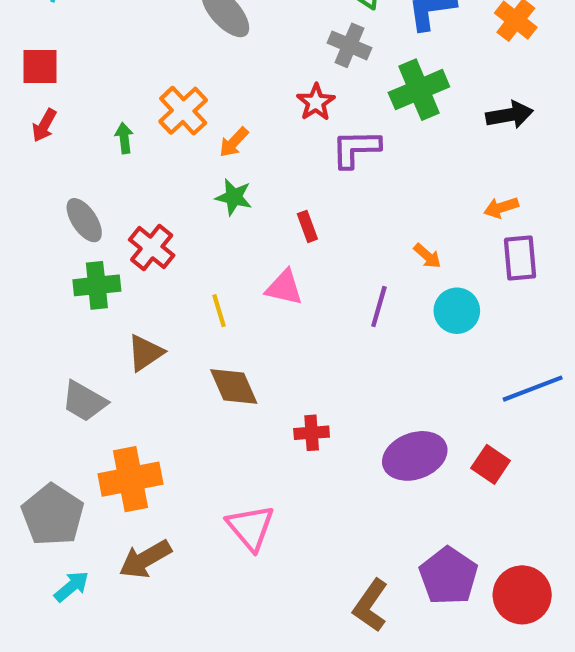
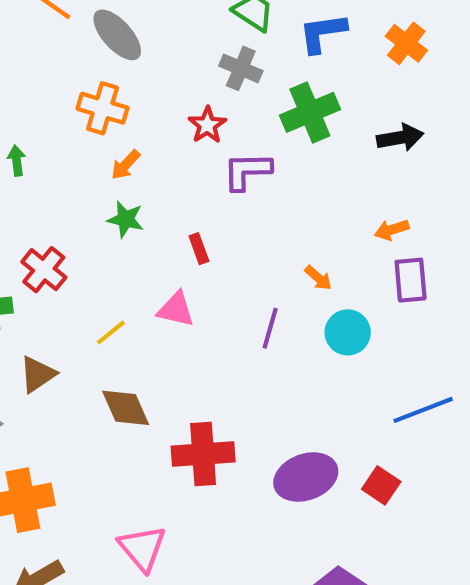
orange cross: (183, 111) -> (103, 108), moved, turned -30
yellow line: (219, 311) -> (111, 332), turned 68
red cross: (312, 433) -> (203, 454), size x1.8

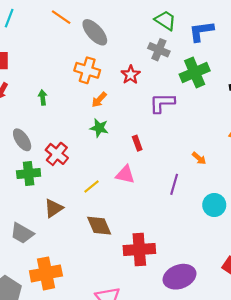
red star: (207, 125) -> (131, 75), moved
cyan circle: (348, 332) -> (214, 205), moved
purple ellipse: (306, 477) -> (180, 277), moved

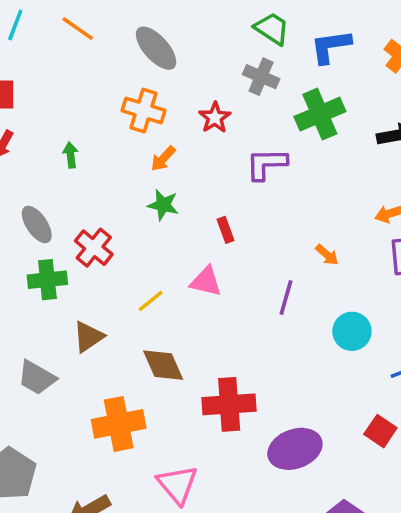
orange line: (61, 17) -> (78, 29), moved
orange cross: (46, 273) -> (119, 424), moved

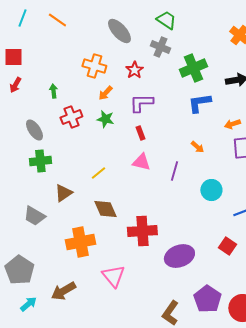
blue L-shape: (331, 46) -> (199, 103), moved
gray ellipse: (156, 48) -> (119, 31), moved
purple L-shape: (266, 164) -> (141, 103), moved
red cross: (94, 248) -> (71, 117), moved, turned 30
pink triangle: (206, 281) -> (141, 162), moved

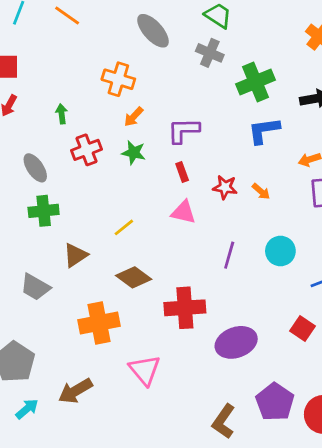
red star: (134, 70) -> (225, 187), moved, turned -30
purple line: (174, 171) -> (229, 255), moved
brown diamond: (105, 209) -> (134, 277), turned -30

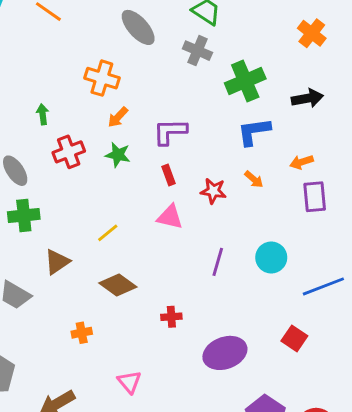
orange arrow: (261, 191) -> (254, 179), moved
red cross: (185, 308) -> (171, 317), size x0.5
orange cross: (99, 323) -> (82, 333), size x0.5
pink triangle: (145, 370) -> (129, 382), size x0.7

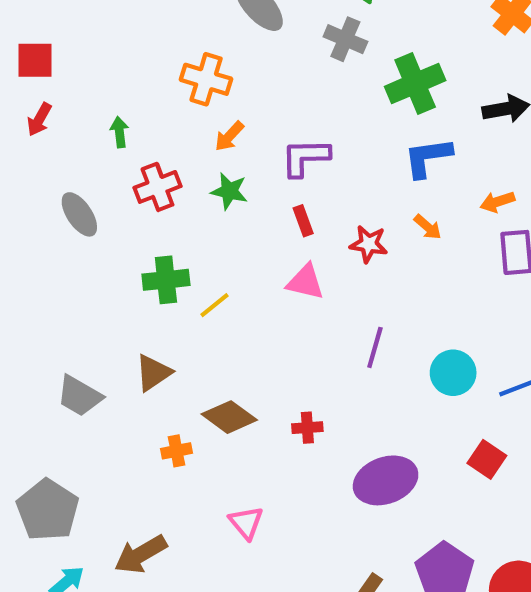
green cross: (24, 216) -> (166, 280), moved
cyan circle: (271, 257) -> (453, 373), moved
brown triangle: (57, 262) -> (153, 373), moved
brown diamond: (118, 285) -> (229, 417), moved

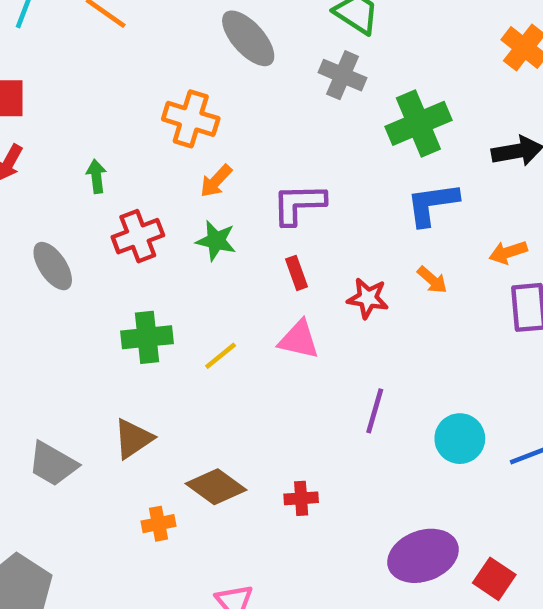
yellow line: (214, 305) -> (221, 356), moved
red square: (487, 459) -> (494, 579), moved
purple ellipse: (386, 480) -> (423, 556), moved

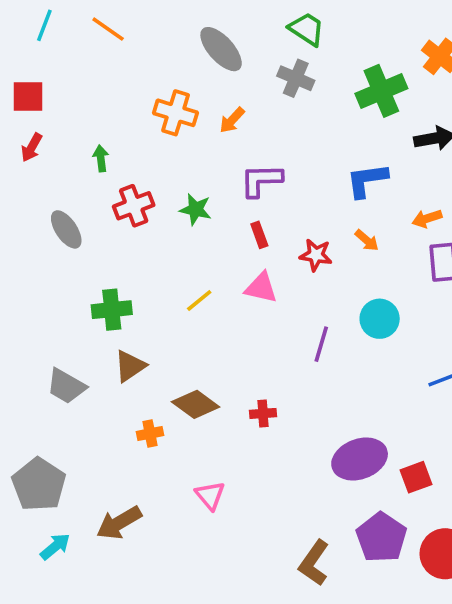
green cross: (418, 123) -> (381, 91), moved
orange arrow: (216, 181) -> (232, 120), moved
green cross: (147, 337) -> (112, 310), moved
cyan circle: (460, 439) -> (380, 319), moved
red square: (494, 579) -> (416, 477), turned 36

